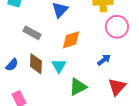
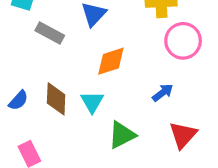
gray rectangle: (32, 33) -> (50, 33), moved

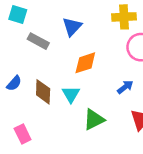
blue semicircle: (18, 100) -> (14, 83), moved

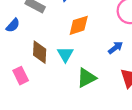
blue semicircle: (14, 83) -> (13, 25), moved
pink rectangle: (23, 134) -> (21, 76), moved

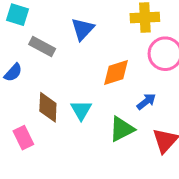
orange diamond: (79, 25) -> (116, 73), moved
green triangle: (86, 78) -> (122, 129), moved

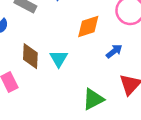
green triangle: (122, 129) -> (93, 99), moved

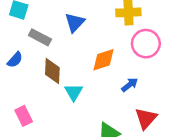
brown diamond: (30, 56) -> (52, 71), moved

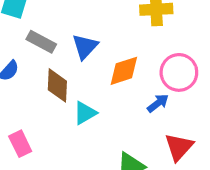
blue triangle: (75, 22) -> (85, 47), moved
pink circle: (146, 44) -> (179, 72), moved
cyan triangle: (74, 92) -> (85, 113), turned 30

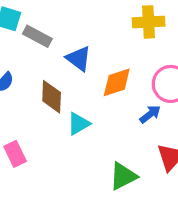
gray rectangle: (41, 42) -> (37, 36), moved
blue triangle: (85, 47) -> (79, 59), turned -36

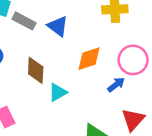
blue triangle: (79, 59) -> (58, 26), moved

